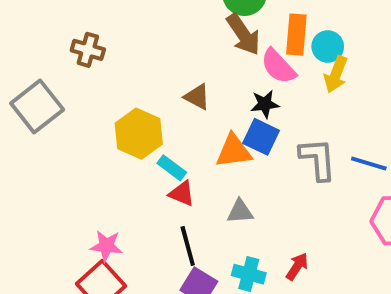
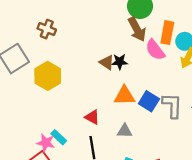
black star: (265, 104) -> (120, 62), moved
yellow hexagon: (139, 134) -> (48, 76), moved
blue square: (261, 137) -> (149, 101), moved
cyan rectangle: (172, 168) -> (59, 137), moved

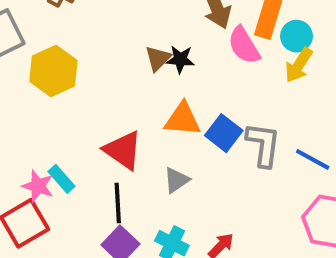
brown triangle: (107, 62) -> (158, 58), turned 35
red triangle: (92, 117) -> (123, 150), size x1.5
gray triangle: (125, 131) -> (176, 180), turned -42

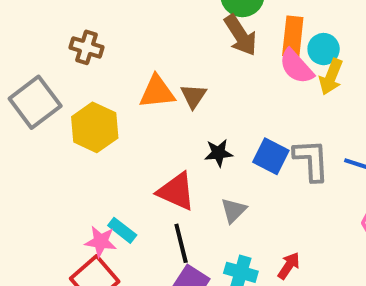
pink semicircle: (244, 45) -> (296, 67), moved
black star: (180, 59) -> (219, 153), moved
orange triangle: (183, 119) -> (157, 92), moved

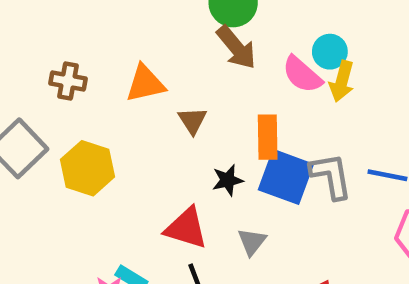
orange rectangle: (293, 37) -> (268, 137), moved
orange triangle: (157, 92) -> (145, 84), moved
blue square: (271, 156) -> (286, 177), size x1.4

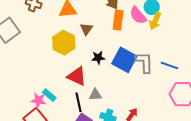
orange rectangle: (268, 137) -> (118, 20), moved
yellow hexagon: (88, 168) -> (64, 43), moved
gray triangle: (252, 242) -> (95, 95), moved, turned 40

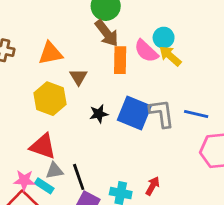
yellow arrow: (155, 21) -> (170, 56), turned 114
red triangle: (77, 76) -> (43, 146), moved
cyan rectangle: (49, 95) -> (44, 186), moved
gray triangle: (95, 95) -> (54, 171), moved

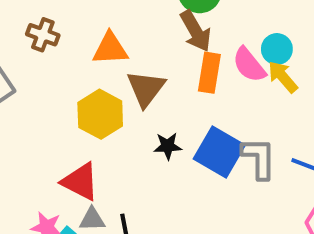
brown triangle: (78, 77) -> (146, 88), size x1.5

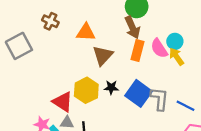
yellow hexagon: (100, 114) -> (86, 90), moved

